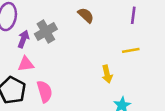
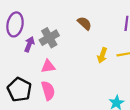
pink triangle: (26, 64) -> (48, 66), moved
yellow arrow: (107, 74) -> (102, 55), moved, turned 32

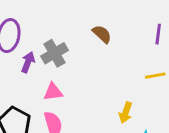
yellow arrow: (102, 55) -> (126, 113), moved

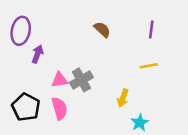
gray cross: (55, 53) -> (81, 80), moved

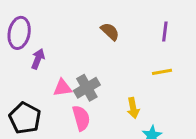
yellow arrow: (123, 98) -> (133, 108), turned -30
pink semicircle: (59, 108) -> (81, 118), moved

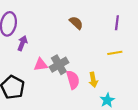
pink semicircle: (81, 118) -> (73, 80), moved

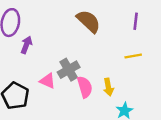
brown semicircle: (76, 23) -> (89, 21), size x1.5
pink triangle: (41, 65) -> (48, 81), moved, turned 32

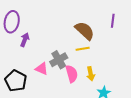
brown semicircle: (89, 21) -> (85, 31), moved
yellow line: (133, 56) -> (83, 49), moved

